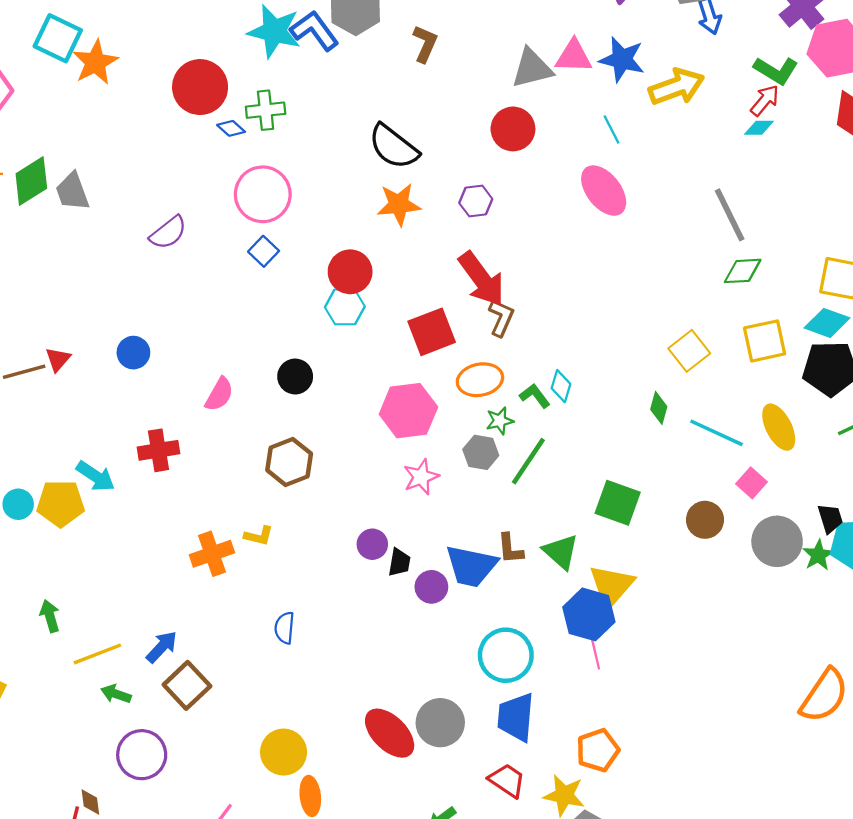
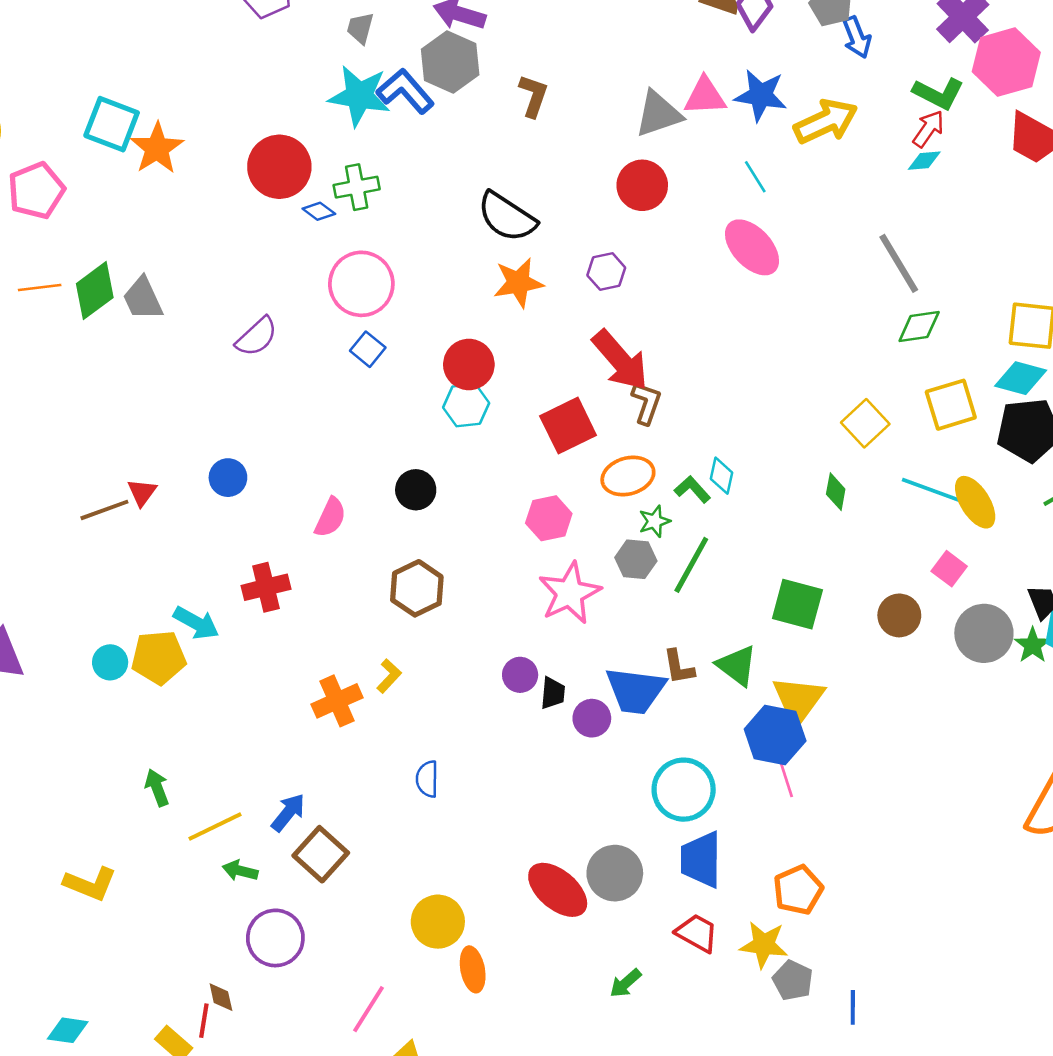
pink hexagon: (408, 411) -> (549, 518), size x0.7
cyan line: (717, 433) -> (933, 491), moved
pink star: (421, 477) -> (570, 593), size x1.5
yellow L-shape: (259, 536) -> (389, 676), turned -56

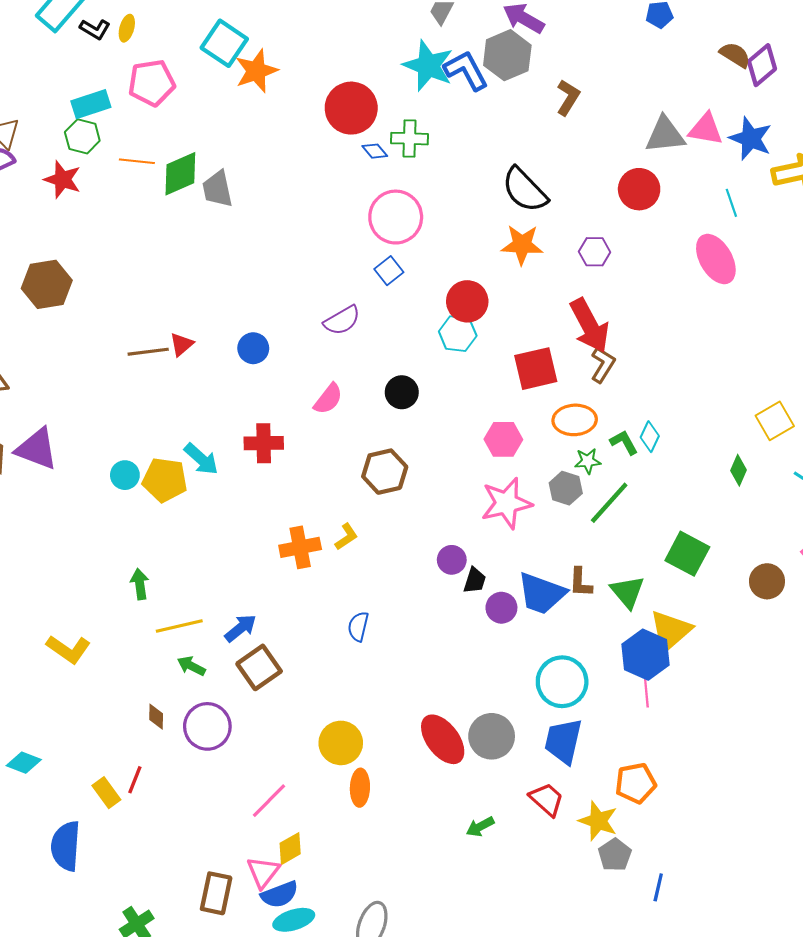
purple semicircle: (257, 337) -> (342, 320), moved
brown diamond: (221, 997) -> (156, 717), moved

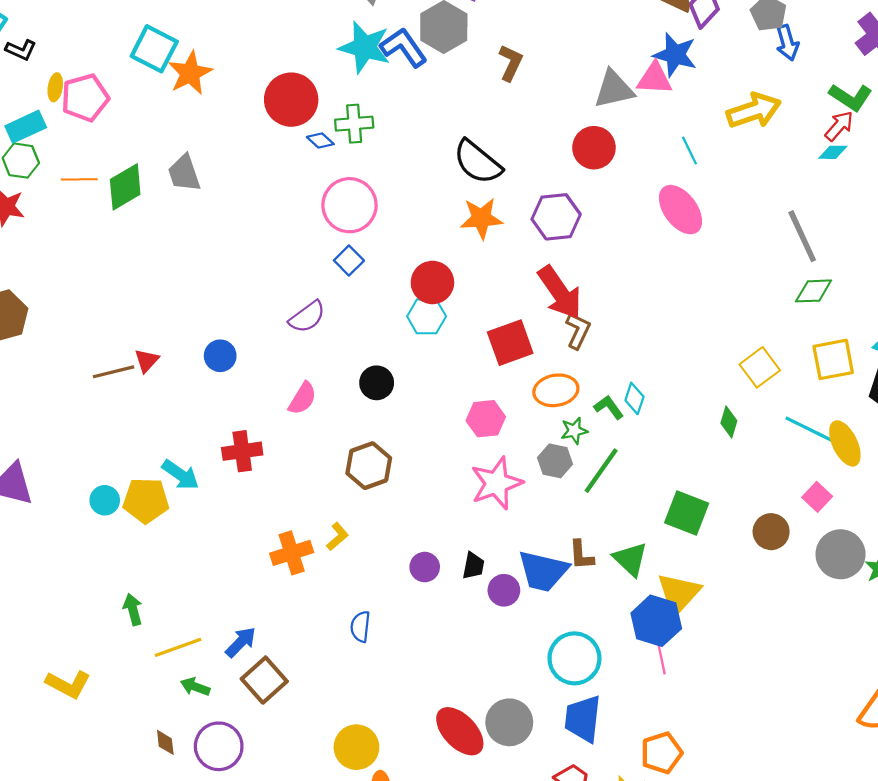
yellow ellipse: (127, 28) -> (55, 87), moved
blue star: (751, 138) -> (675, 55), moved
gray trapezoid: (218, 189) -> (184, 173), moved
purple hexagon: (595, 252) -> (556, 217), size x1.5
purple circle: (452, 560) -> (425, 567), moved

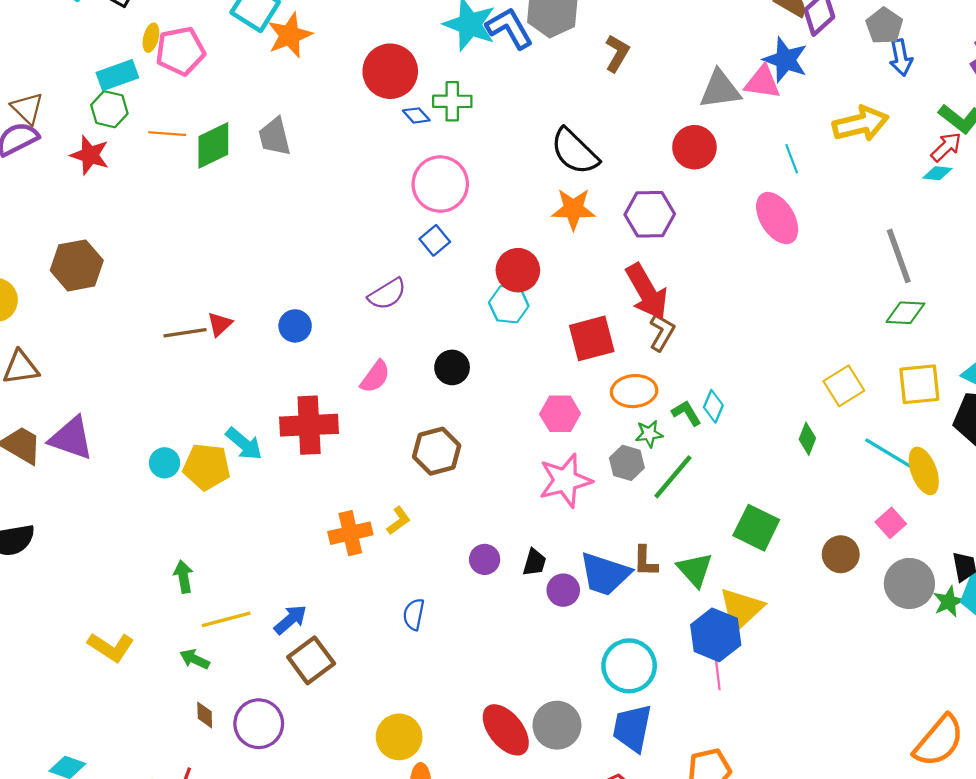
red cross: (242, 451) -> (309, 425), size x1.4
green arrow: (195, 687) -> (195, 659), moved

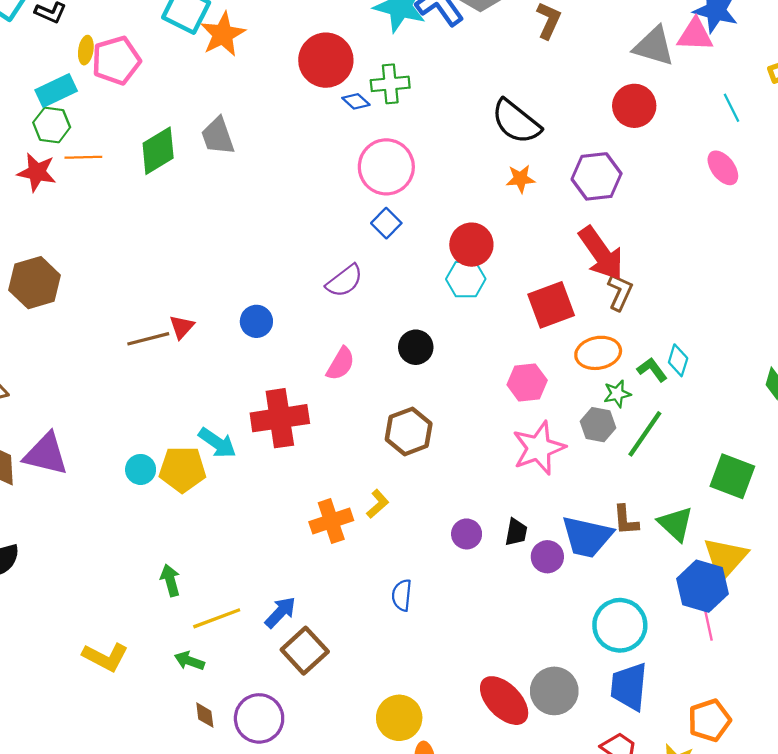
gray triangle: (720, 89) -> (654, 46), turned 30
orange line: (167, 134) -> (83, 157), moved
orange star: (573, 209) -> (521, 179), size x0.7
pink ellipse: (777, 218) -> (723, 168), size x0.7

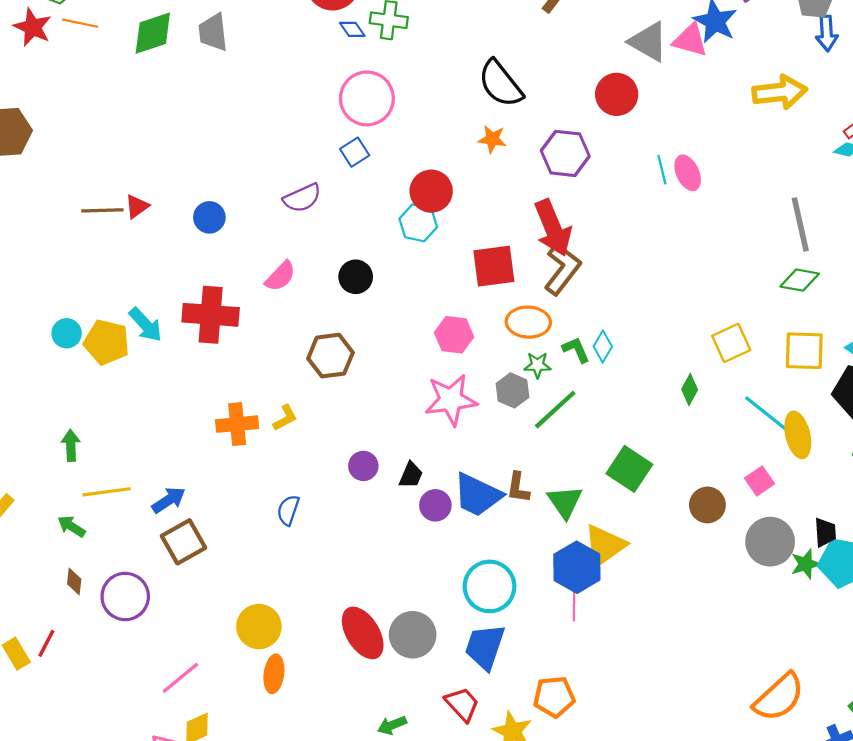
cyan line: (731, 108) -> (662, 170), moved
brown L-shape: (620, 292) -> (562, 269), size x1.4

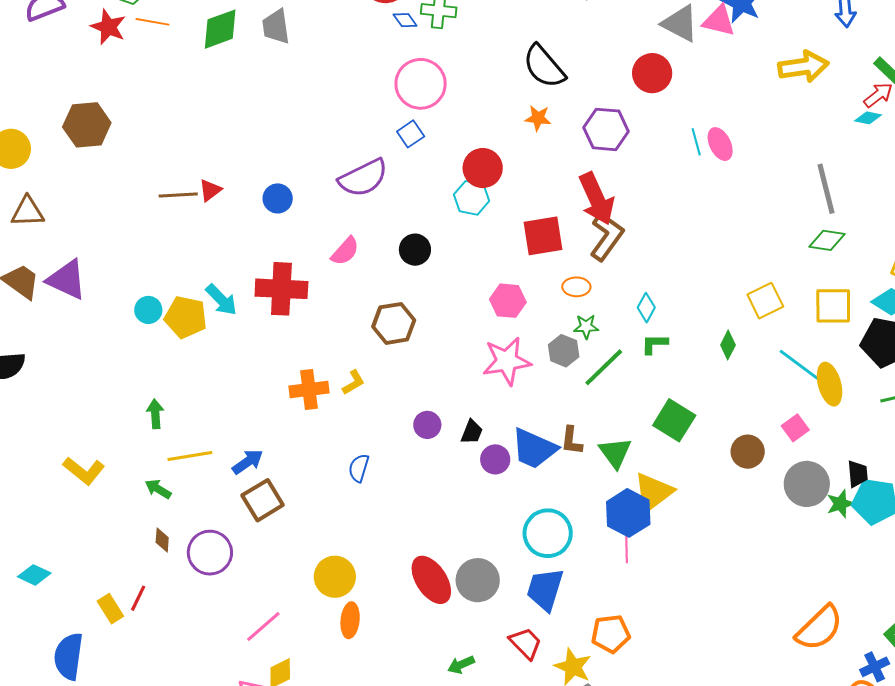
purple semicircle: (302, 198) -> (363, 178), size x1.4
orange ellipse: (528, 322) -> (576, 287), size x0.7
green L-shape: (576, 350) -> (654, 344), moved, turned -64

